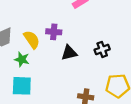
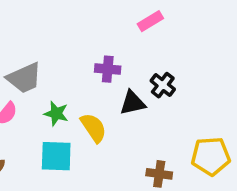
yellow semicircle: (32, 40) -> (93, 128), moved
black cross: (102, 49) -> (163, 85), moved, turned -32

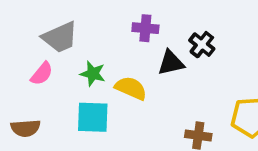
yellow semicircle: (93, 128) -> (131, 88), turned -32

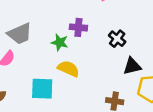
black triangle: (171, 63) -> (132, 66), moved
green star: (93, 74) -> (60, 42), moved

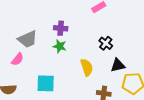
purple cross: (78, 27) -> (61, 28), moved
yellow semicircle: (68, 69) -> (87, 67), moved, turned 48

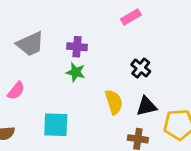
gray trapezoid: (28, 39) -> (30, 44), moved
black triangle: (118, 65) -> (146, 106), moved

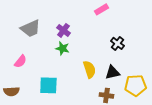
purple cross: (77, 47) -> (63, 30), turned 32
black cross: (141, 68) -> (117, 43), moved

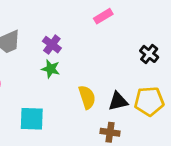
black cross: (117, 43) -> (149, 54), moved
yellow pentagon: (135, 85) -> (149, 101), moved

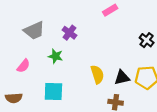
green star: (51, 69) -> (56, 56), moved

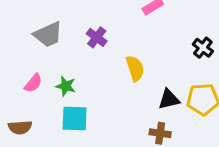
green star: (56, 56) -> (66, 86), moved
yellow semicircle: (97, 74) -> (135, 68), moved

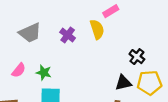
black cross: (203, 48) -> (137, 57), moved
yellow semicircle: (135, 68) -> (97, 29), moved

